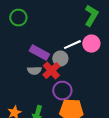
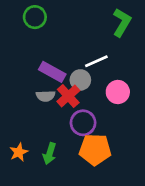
green circle: (18, 18) -> (35, 17), moved
pink circle: (91, 44) -> (118, 92), moved

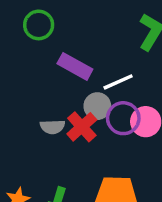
purple rectangle: (52, 72) -> (75, 66), moved
purple circle: (83, 123) -> (123, 118), moved

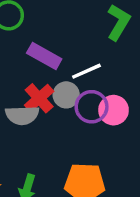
gray semicircle: (52, 127) -> (22, 115), size x1.4
red cross: (82, 127) -> (39, 98), moved

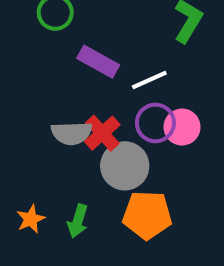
gray circle: (66, 95) -> (125, 166), moved, size x1.5
red cross: (39, 98) -> (102, 133), moved

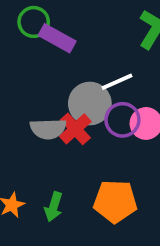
purple rectangle: (98, 62) -> (57, 38), moved
gray circle: (125, 166) -> (90, 104), moved

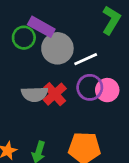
green circle: (34, 22) -> (24, 38), moved
gray circle: (90, 104) -> (57, 48), moved

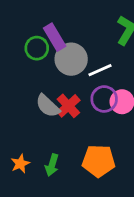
purple rectangle: (41, 27) -> (55, 37), turned 30
gray semicircle: (35, 94) -> (48, 106), turned 45

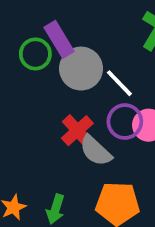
white line: (100, 70) -> (119, 83), turned 70
gray semicircle: (48, 106) -> (96, 151), moved

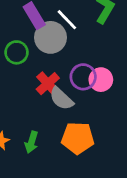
green circle: (35, 54) -> (16, 52), moved
white line: (119, 83) -> (67, 20), moved

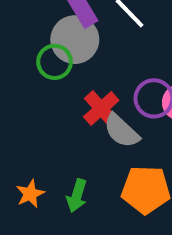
gray circle: (50, 37) -> (75, 40), moved

